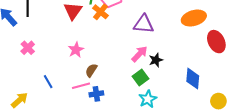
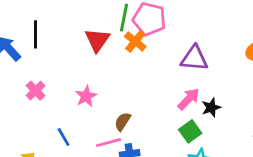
pink star: (76, 50) -> (86, 96), moved

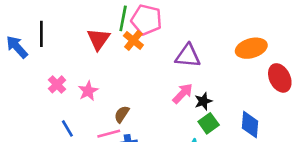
pink cross: (36, 91) -> (57, 84), moved
green square: (190, 131) -> (209, 123), moved

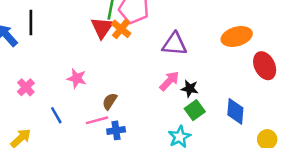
red triangle: (98, 39) -> (102, 28), moved
pink cross: (57, 84) -> (26, 87), moved
pink star: (88, 91) -> (77, 78), turned -30
black star: (203, 101) -> (190, 89), turned 30

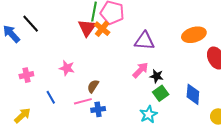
black line: (31, 23) -> (31, 24), turned -42
pink cross: (26, 87) -> (26, 75), turned 32

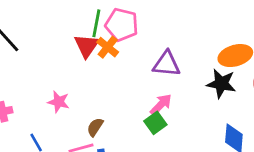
black star: (157, 76) -> (221, 84), moved, size x1.5
green square: (161, 93) -> (155, 123), moved

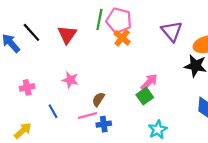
red triangle: (87, 46) -> (67, 35), moved
orange cross: (108, 47) -> (122, 38), moved
purple triangle: (167, 64) -> (172, 31), moved, turned 45

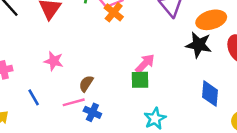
green square: (145, 96) -> (140, 80), turned 35
blue cross: (104, 124) -> (92, 112), turned 32

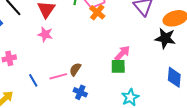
pink star: (54, 61) -> (45, 34), moved
pink line: (74, 102) -> (58, 76), moved

